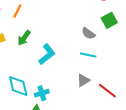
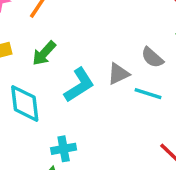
gray triangle: (83, 80) -> (118, 74), moved
cyan diamond: (18, 86) -> (25, 103), moved

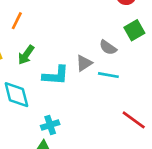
cyan L-shape: (79, 85) -> (56, 75), turned 44

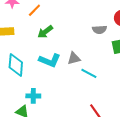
gray semicircle: (108, 47) -> (99, 30), moved, turned -56
green arrow: (26, 55) -> (45, 32), moved

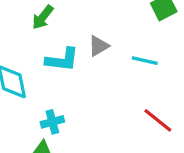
cyan line: (89, 73) -> (145, 61), moved

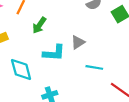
cyan line: (145, 61) -> (94, 67), moved

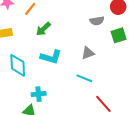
gray triangle: (78, 42) -> (88, 53), moved

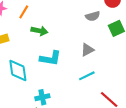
green arrow: (43, 29) -> (39, 31), turned -119
cyan line: (84, 78) -> (87, 76), turned -42

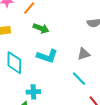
cyan line: (87, 76) -> (79, 79), turned 63

